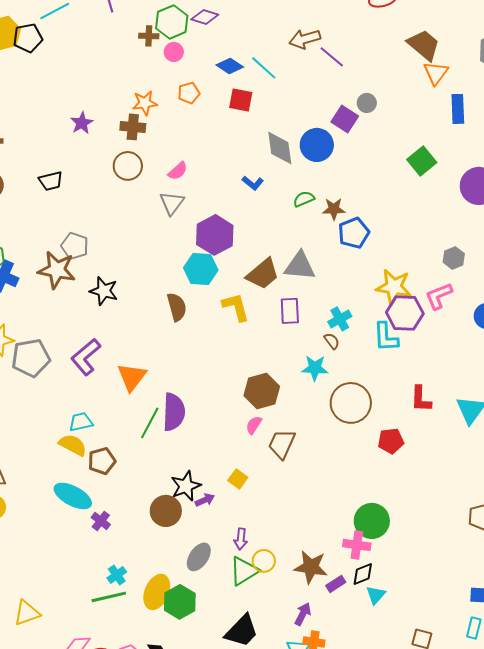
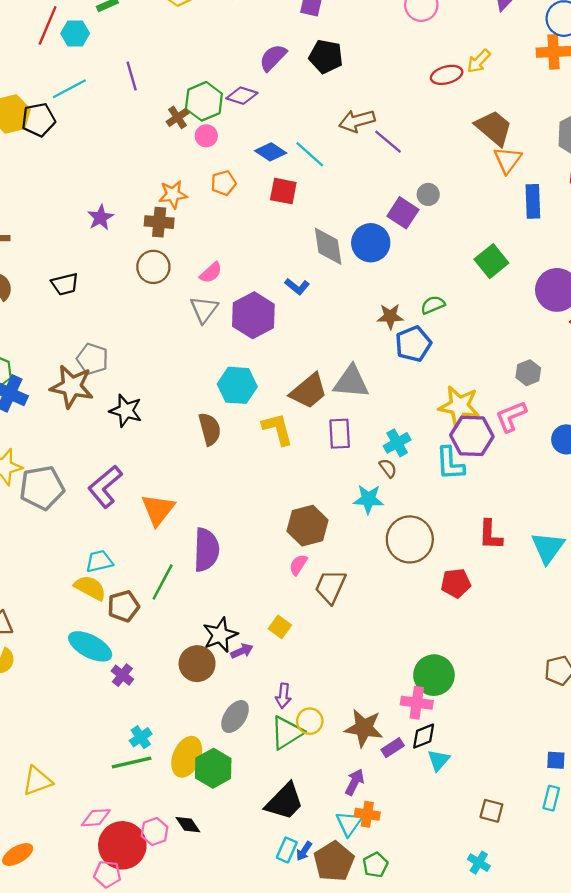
brown cross: (149, 36) -> (178, 117), turned -36
green semicircle: (304, 199) -> (433, 305), moved
purple hexagon: (215, 235) -> (253, 315), moved
green line: (150, 423) -> (163, 582), moved

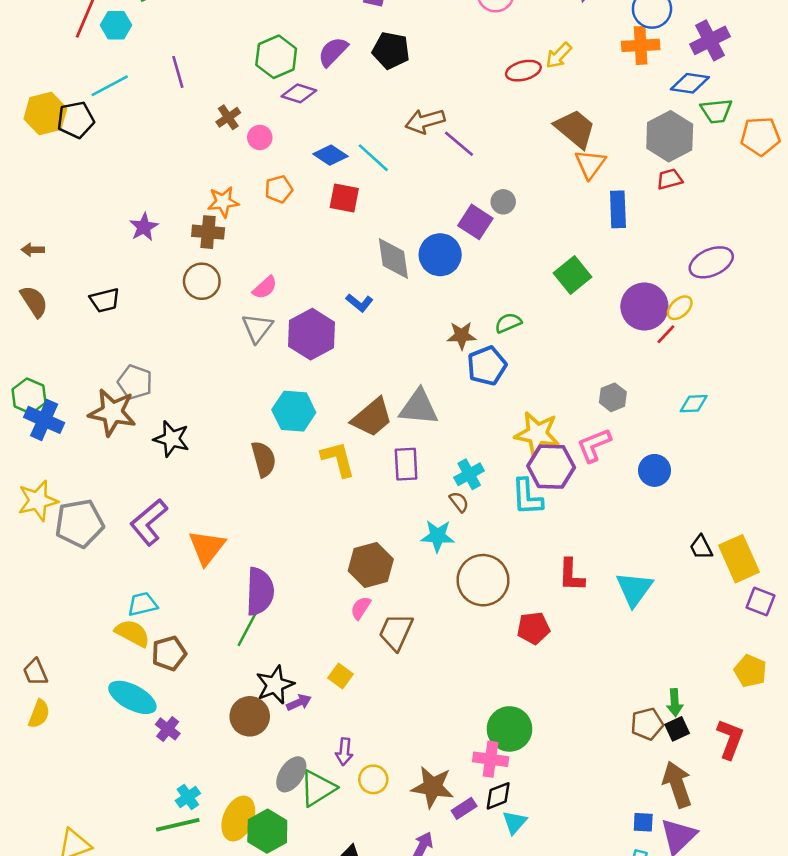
green hexagon: (204, 101) -> (276, 57), moved
green line: (163, 582) -> (248, 627), moved
green triangle: (287, 733) -> (318, 788), moved

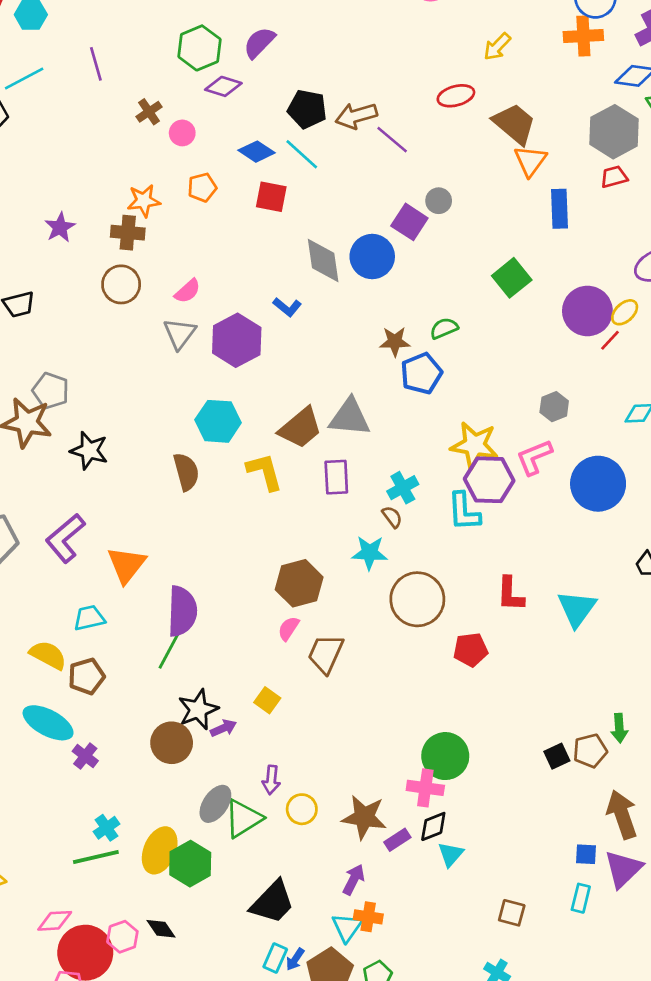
black pentagon: (391, 50) -> (307, 109), moved
red ellipse: (523, 71) -> (456, 96), moved
blue circle: (655, 470) -> (598, 484), size x1.6
cyan trapezoid: (142, 604) -> (89, 618), moved
black square: (677, 729) -> (557, 756), moved

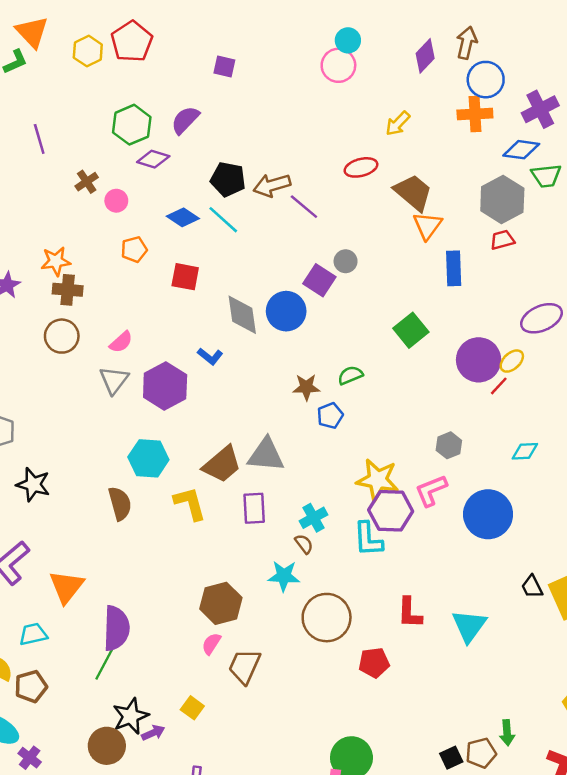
red square: (271, 197) -> (185, 277), moved
orange star: (144, 201) -> (56, 261), moved
blue pentagon: (421, 373) -> (330, 416), size x0.7

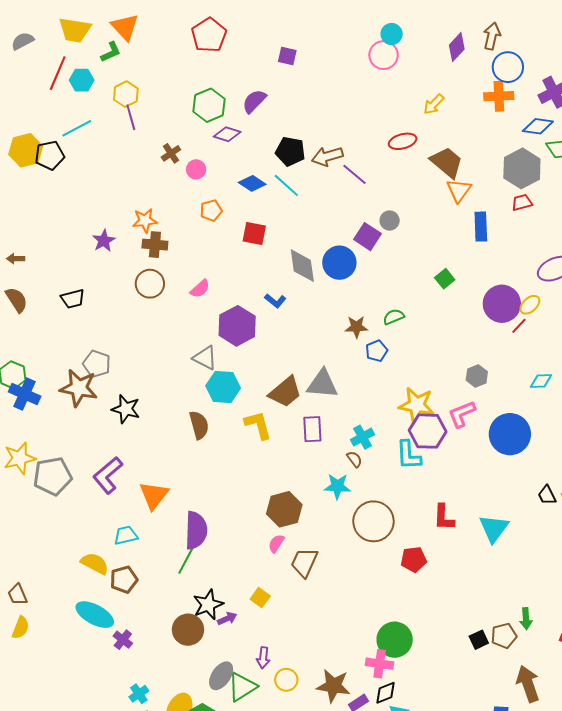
yellow hexagon: (88, 51) -> (126, 94), moved
green square: (411, 330) -> (445, 279), size x0.7
gray triangle: (114, 380) -> (205, 358), moved, turned -40

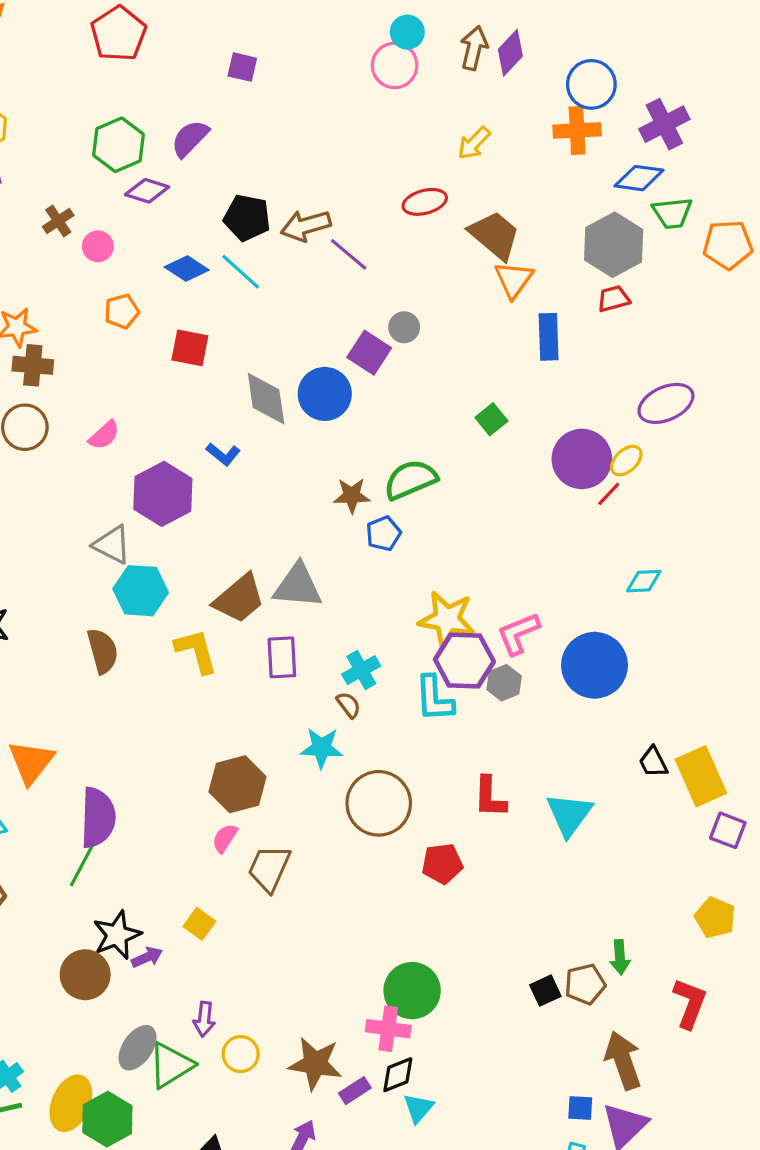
brown arrow: (492, 36) -> (474, 48), moved
green semicircle: (394, 317) -> (410, 480), size x1.6
gray hexagon: (477, 376) -> (504, 683), moved

